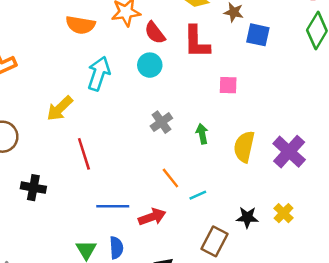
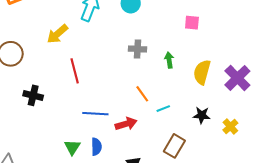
gray cross: (161, 122) -> (137, 49), turned 36
black star: (247, 217) -> (202, 115), moved

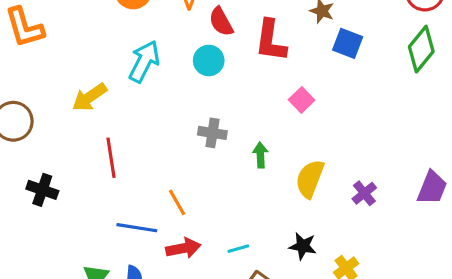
pink square: (192, 23) -> (302, 100), turned 35
purple cross: (237, 78) -> (364, 193), size x0.6
orange line: (142, 94) -> (177, 202), moved
cyan line: (163, 109) -> (238, 249), moved

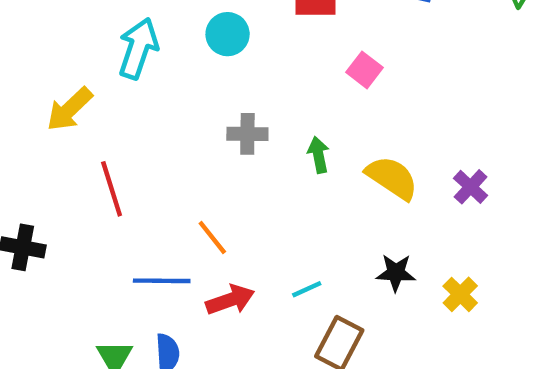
yellow semicircle: (310, 179) -> (392, 178), turned 111

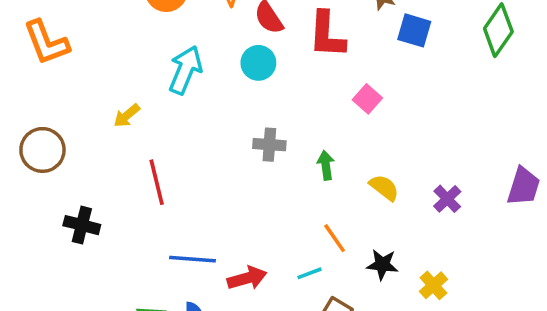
yellow arrow: (70, 109) -> (127, 116), size x0.7
yellow semicircle: (392, 178) -> (384, 188), size x0.7
orange line: (212, 238) -> (335, 238), moved

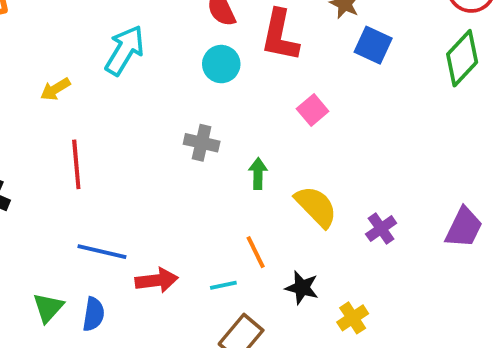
cyan circle: (258, 63) -> (221, 64), moved
yellow semicircle: (384, 188) -> (316, 206), size x1.4

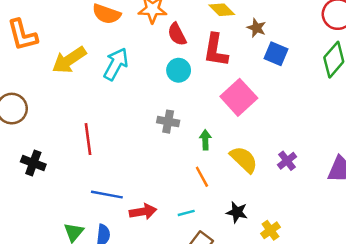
yellow arrow: (55, 89) -> (69, 60), moved, size x1.8
pink square: (313, 110) -> (239, 97), size x1.8
purple cross: (381, 229) -> (287, 161), moved
orange line: (256, 252) -> (202, 177), moved

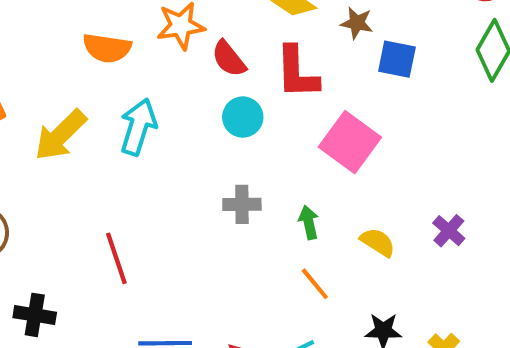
yellow semicircle: (244, 159) -> (378, 242), size x0.7

